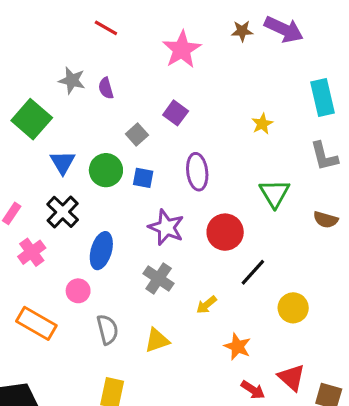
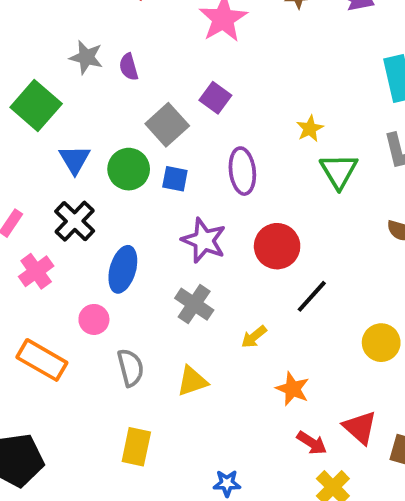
yellow star: (262, 124) -> (310, 129), moved
gray square: (137, 135) -> (167, 125), size x1.5
green triangle: (275, 193) -> (339, 171), moved
yellow circle: (293, 308) -> (381, 343), moved

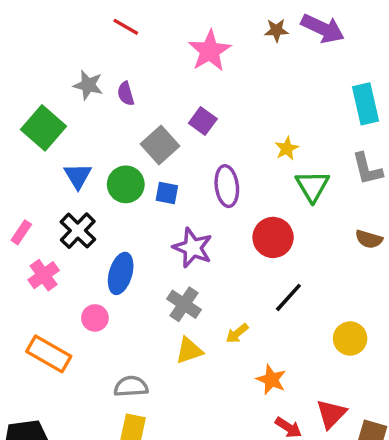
red circle: (277, 246) -> (273, 237), moved
gray semicircle: (131, 368) -> (131, 386), moved, turned -80
yellow triangle: (192, 381) -> (189, 350), moved
red triangle: (360, 427) -> (331, 414), turned 32

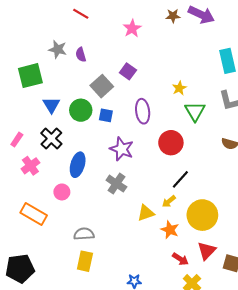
pink star: (210, 51) -> (132, 28), size x0.7
green square: (44, 128) -> (30, 76), turned 35
yellow arrow: (237, 333) -> (169, 201), moved
yellow circle: (350, 338) -> (202, 215), moved, size x1.5
yellow triangle: (189, 350) -> (146, 213), moved

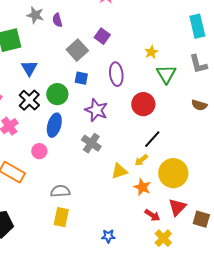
green circle: (81, 110) -> (57, 94), moved

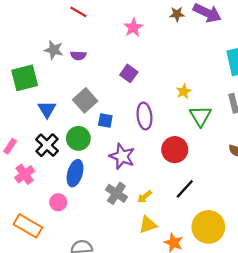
purple semicircle: (57, 20) -> (78, 56), turned -72
gray square: (77, 50) -> (85, 100), moved
yellow arrow: (141, 160) -> (144, 197), moved

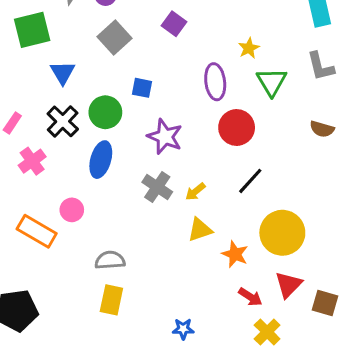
gray square: (85, 100) -> (115, 37), moved
purple ellipse: (144, 116) -> (215, 82), moved
pink circle: (58, 202) -> (72, 210), moved

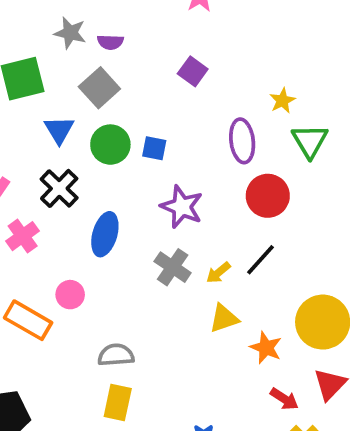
gray square: (115, 37) -> (99, 88), moved
green circle: (105, 112) -> (110, 145), moved
black line: (250, 181) -> (260, 260), moved

